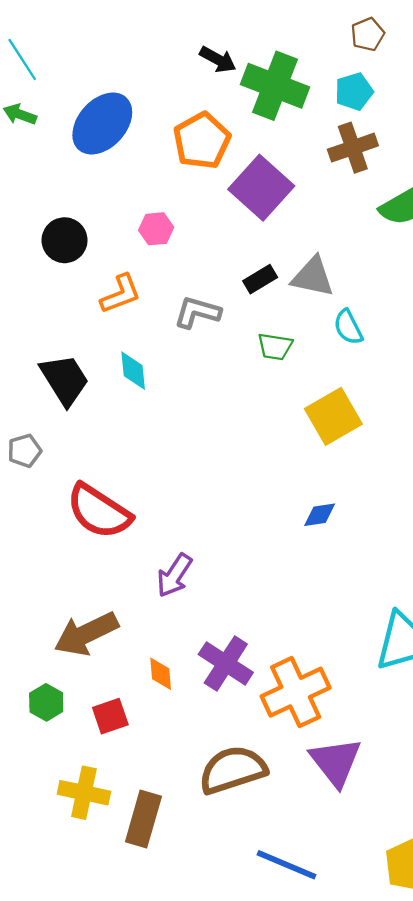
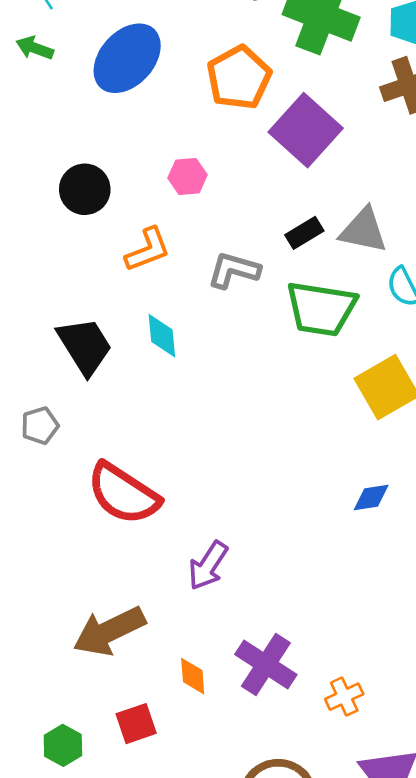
green trapezoid: (275, 347) -> (321, 309), size x1.8
orange cross: (296, 692) -> (344, 697), size x0.5
green hexagon: (46, 702) -> (63, 745), moved

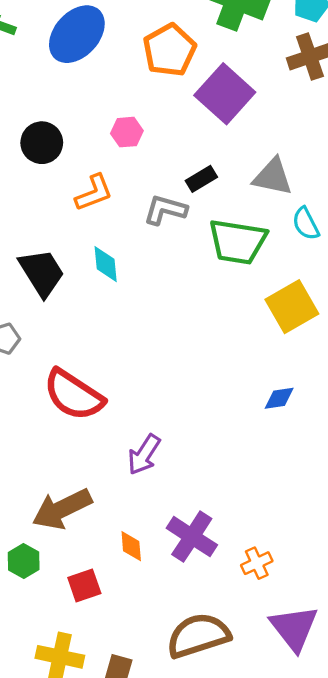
black rectangle: (304, 233) -> (201, 179), moved
green hexagon: (63, 745) -> (24, 561), moved

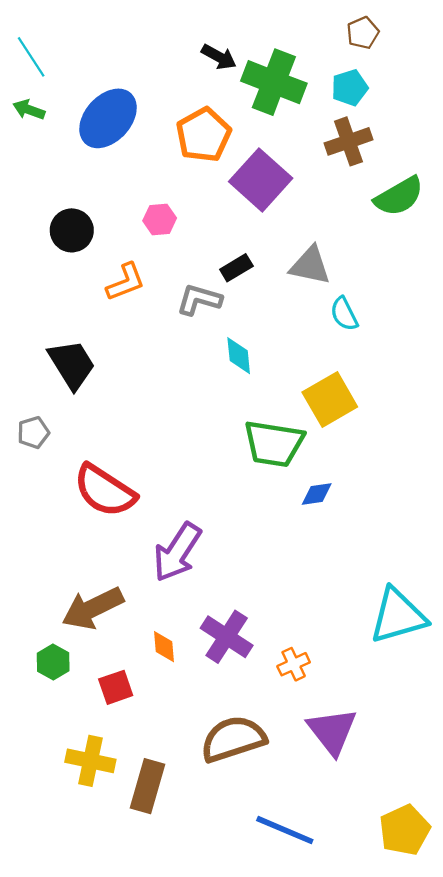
green trapezoid: (238, 242) -> (274, 443), moved
cyan diamond: (106, 264) -> (239, 356), moved
purple arrow: (144, 455) -> (177, 552), size x1.4

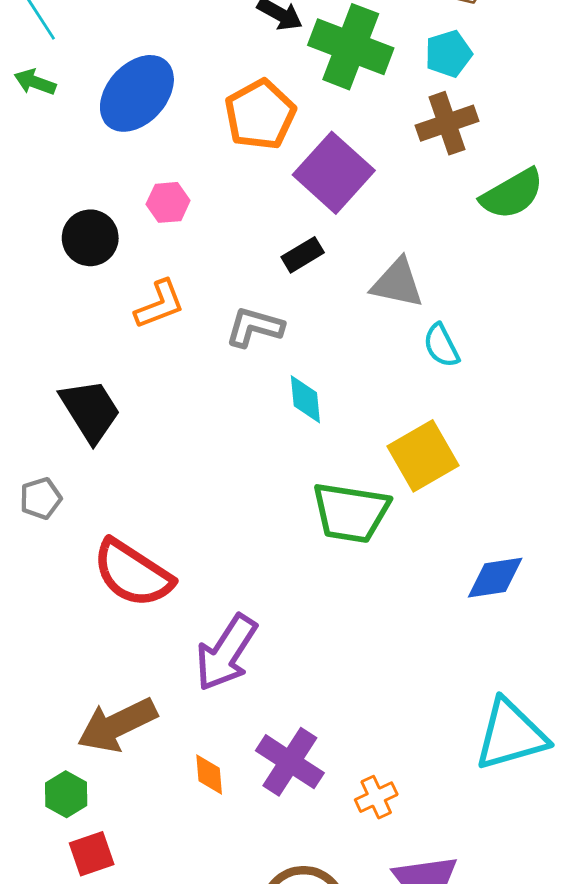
pink hexagon: (160, 219) -> (168, 202), moved
black rectangle: (236, 268) -> (303, 255), moved
blue diamond: (317, 494) -> (495, 578), moved, size x1.4
red square: (116, 687) -> (92, 854), moved

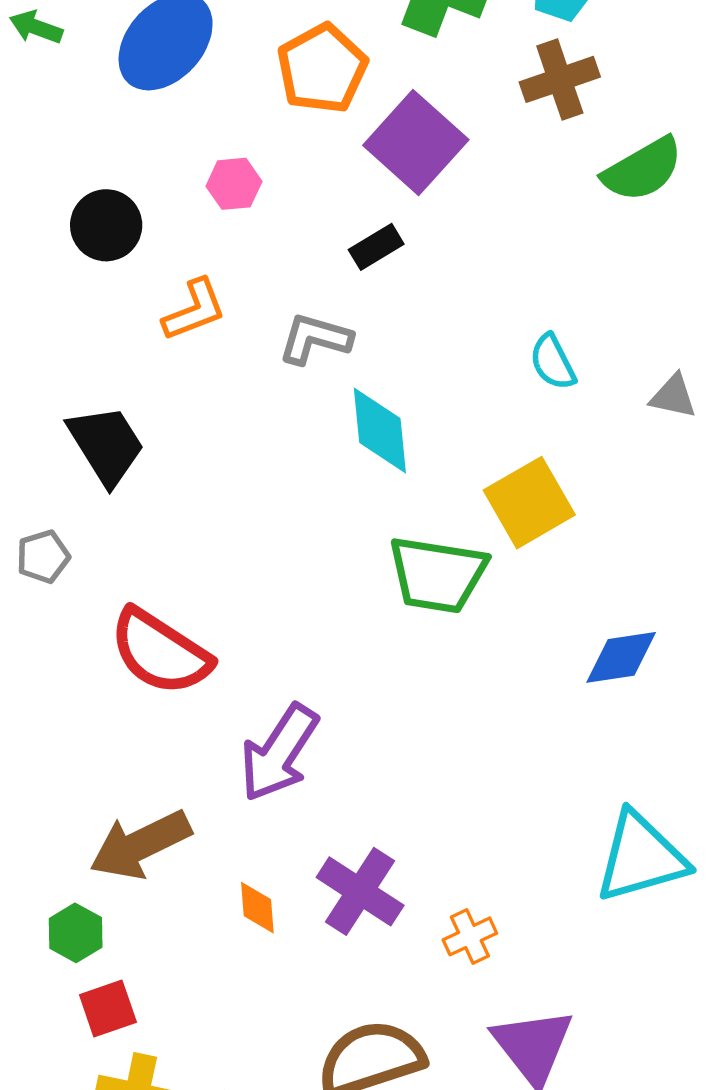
pink hexagon: (168, 202) -> (234, 184), moved
gray triangle: (397, 283) -> (673, 396), moved, size x0.7
cyan diamond: (305, 399) -> (380, 431), size x1.4

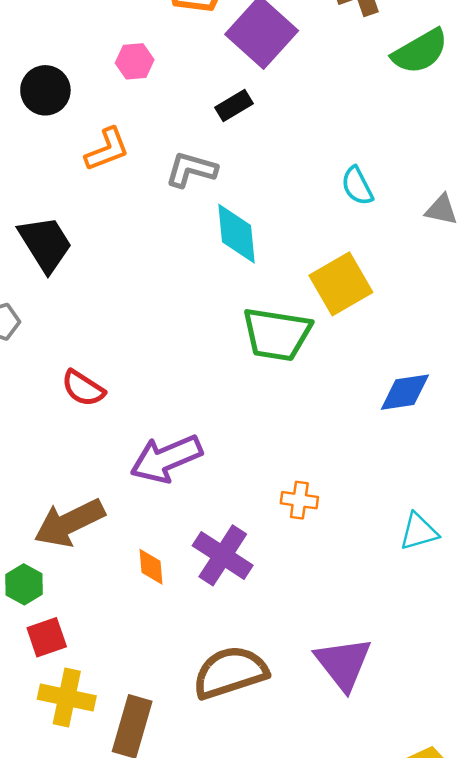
red semicircle: (160, 652) -> (83, 388), size x0.6
purple arrow: (279, 753) -> (166, 459), turned 34
cyan triangle: (641, 857) -> (419, 532), size x0.6
orange cross: (470, 936) -> (299, 500), moved, turned 33

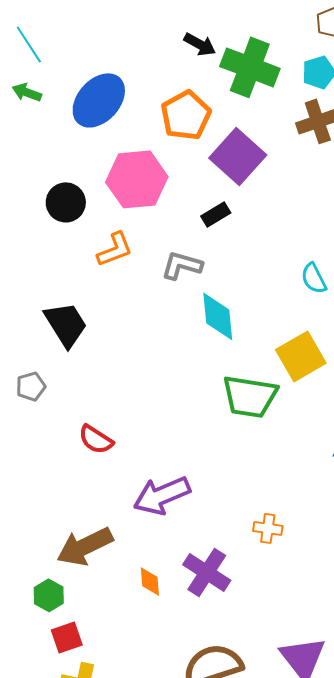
pink hexagon: (135, 61) -> (137, 179), size x2.0

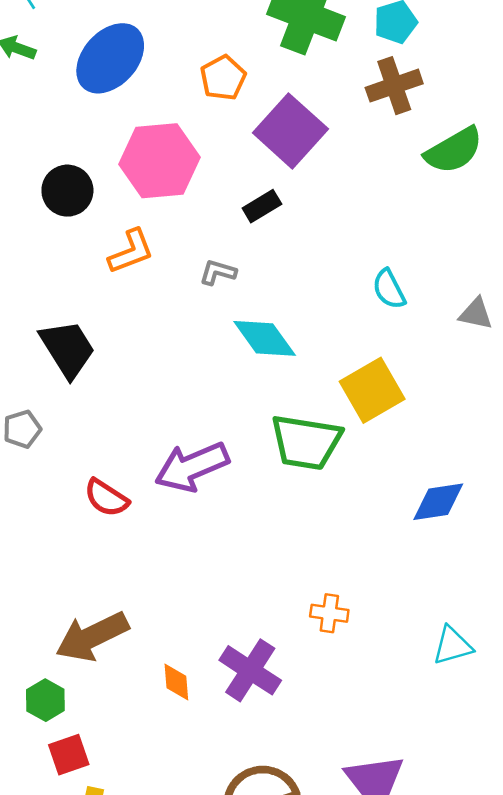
orange pentagon: (186, 115) -> (223, 78), size x0.7
gray L-shape: (182, 265) -> (218, 272), size x0.7
cyan diamond: (218, 316) -> (265, 338), turned -30
purple arrow: (162, 495) -> (192, 467), moved

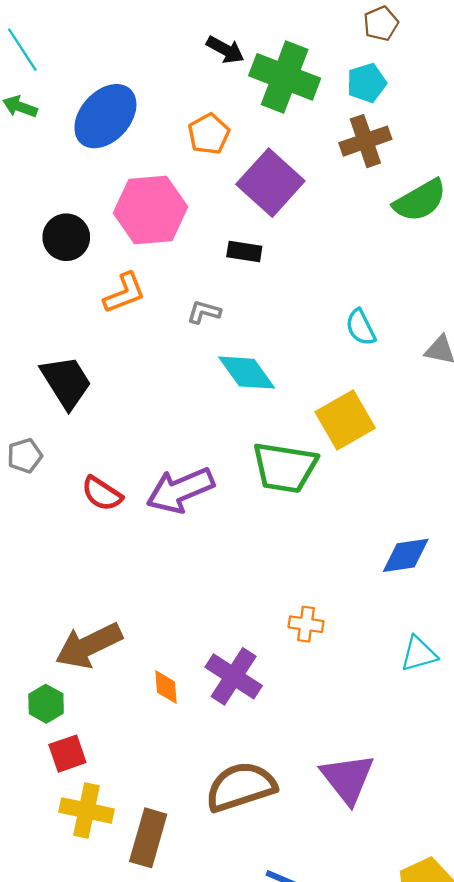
black rectangle: (262, 206) -> (244, 251), turned 40
red semicircle: (106, 498) -> (102, 494), moved
blue diamond: (438, 502) -> (406, 555), moved

